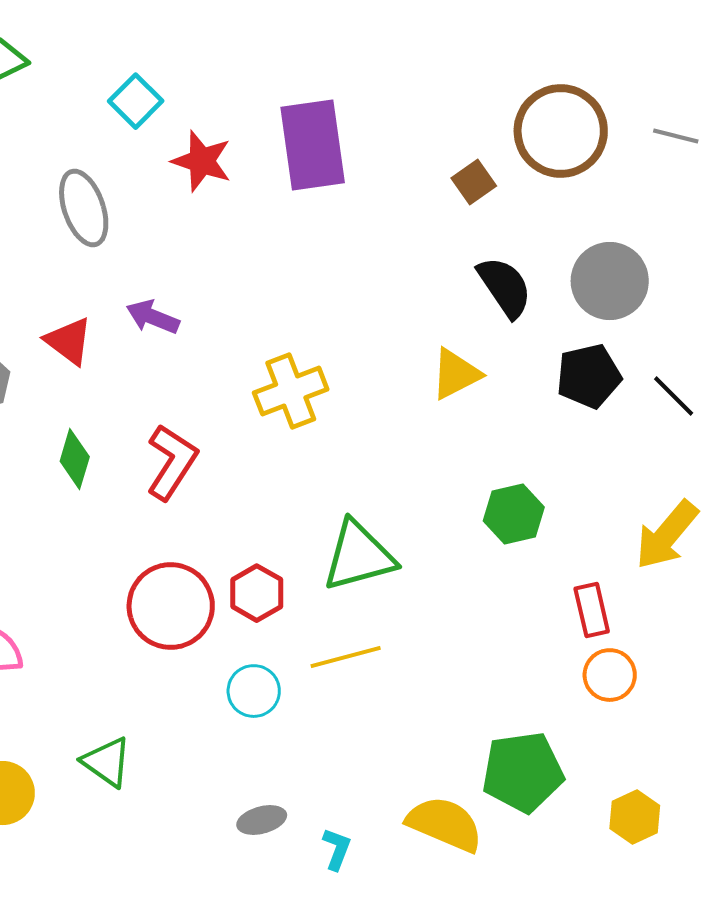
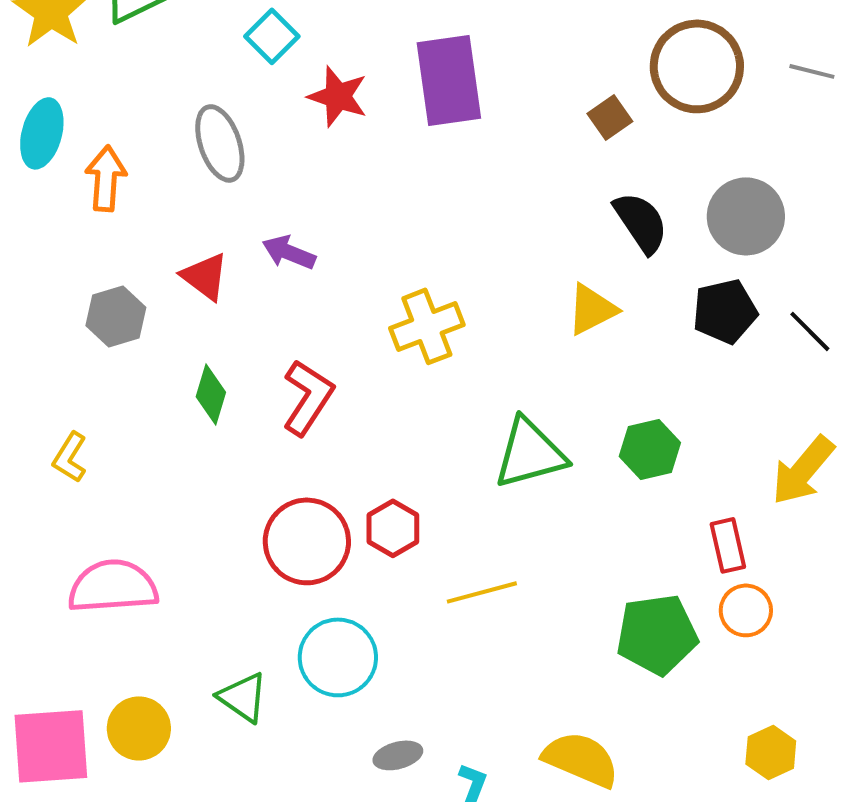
green triangle: (359, 556) -> (530, 453), moved
cyan circle: (254, 691) -> (338, 657), moved, size x1.5
green pentagon: (523, 772) -> (657, 634), moved

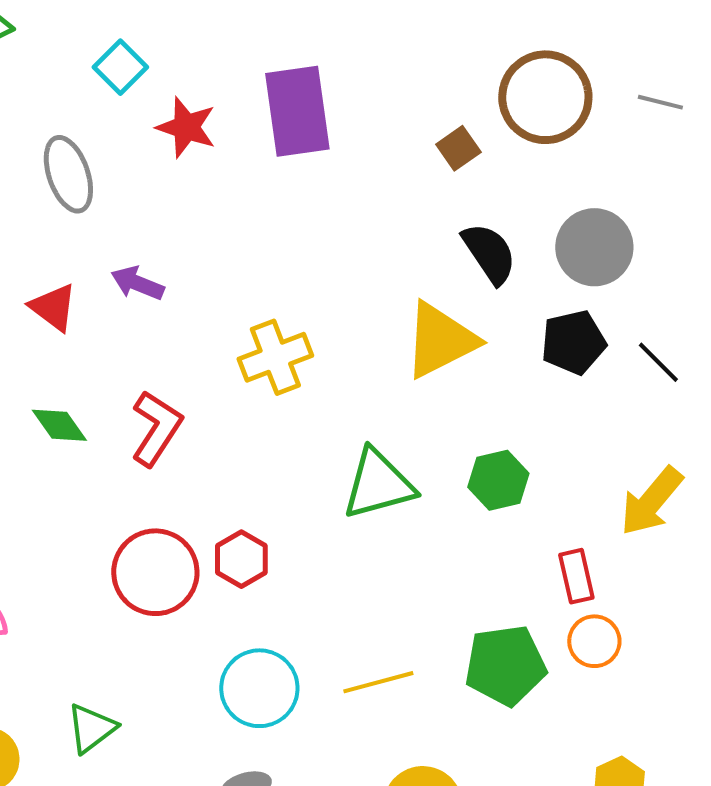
yellow triangle: (592, 309) -> (440, 340), size x1.5
green diamond: (211, 394) -> (59, 425), turned -52
yellow line: (482, 592) -> (378, 682), moved
cyan circle: (338, 657) -> (259, 688), moved
green triangle: (243, 697) -> (91, 728), turned 48

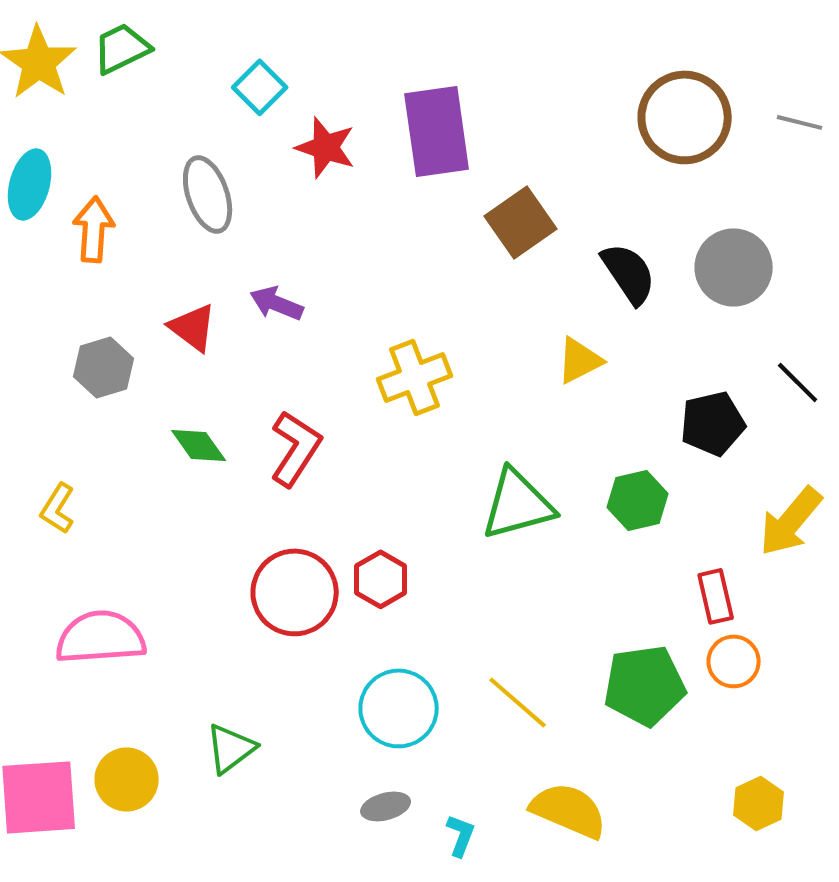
brown square: (458, 148) -> (521, 222), moved, size x1.6
yellow triangle: (440, 340) -> (580, 360), size x0.6
black pentagon: (573, 342) -> (713, 423), moved
yellow line: (378, 682) -> (518, 702), turned 56

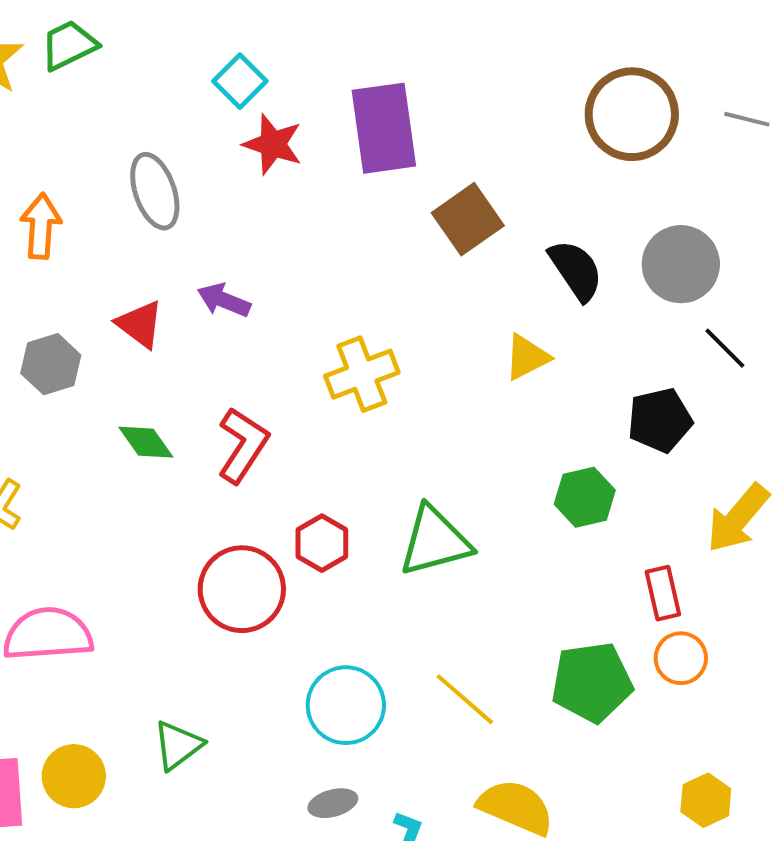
cyan square: (260, 87) -> (240, 81), moved
black line: (798, 382) -> (725, 348), moved
green triangle: (518, 504) -> (435, 541), moved
red hexagon: (381, 579) -> (322, 543), moved

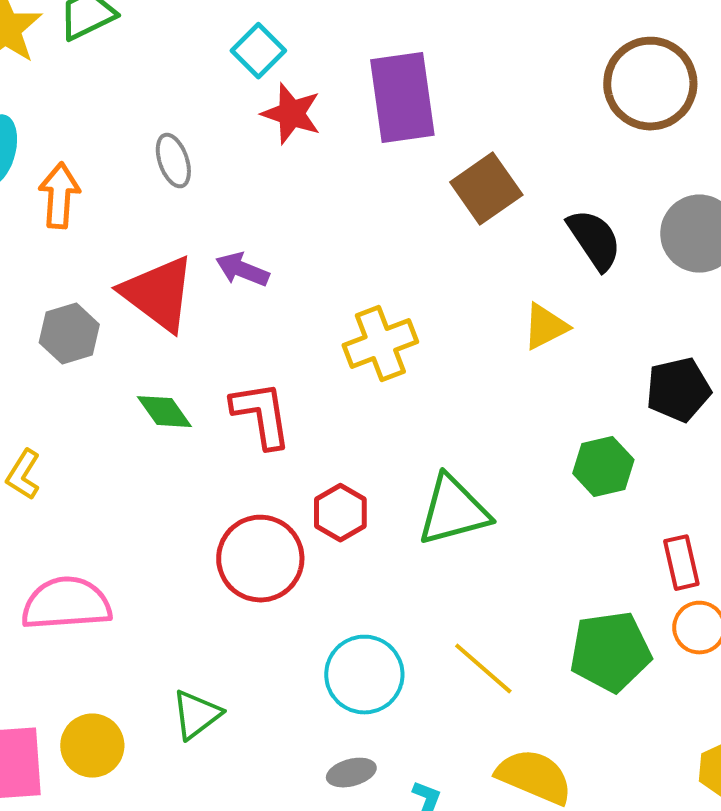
gray ellipse: (155, 191) -> (173, 161), size x0.7
red triangle: (140, 324) -> (158, 294), size x1.6
red L-shape: (243, 445) -> (261, 415), turned -42

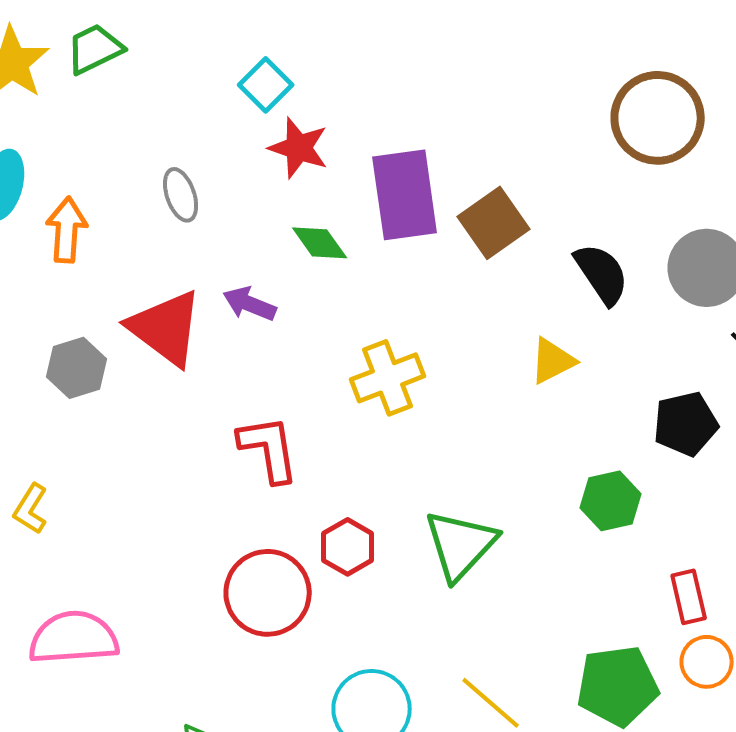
purple rectangle: (402, 98) -> (405, 195), moved
green diamond: (164, 412) -> (320, 243), moved
green triangle: (453, 511) -> (461, 545), turned -32

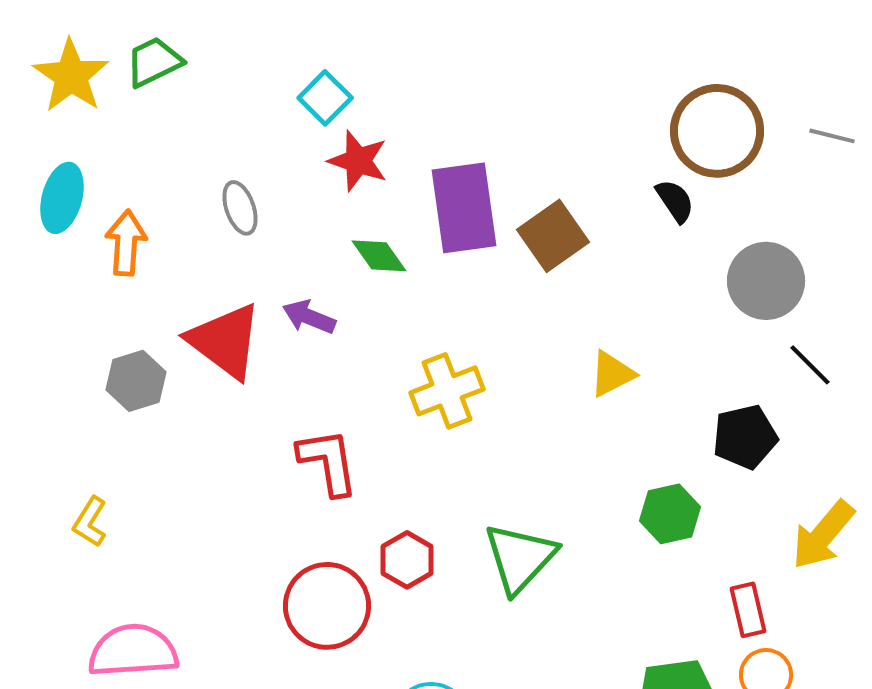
black semicircle: (602, 274) -> (675, 201), moved, size x0.7

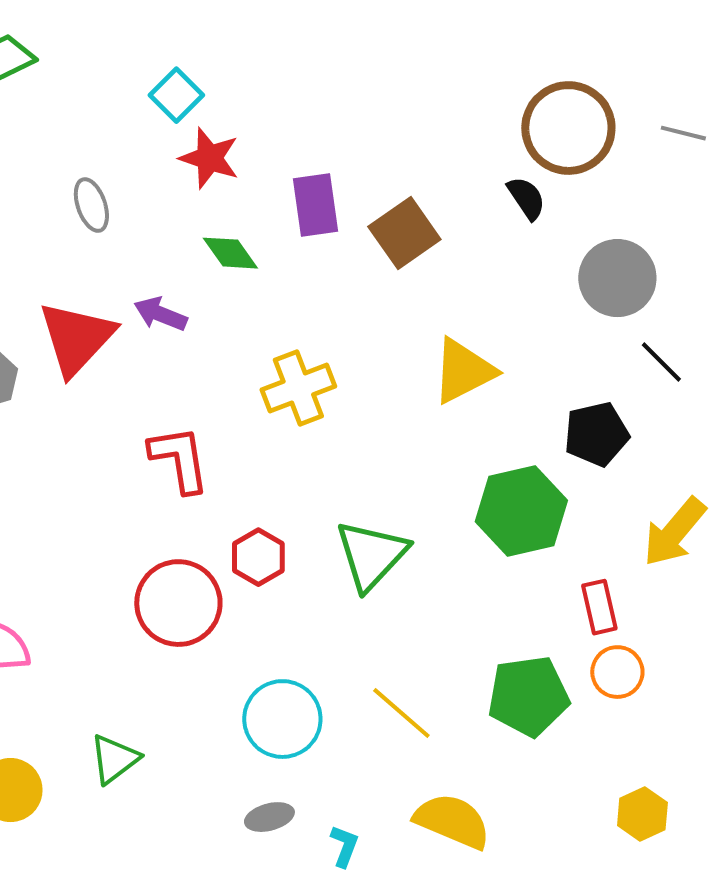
purple rectangle: (464, 208) -> (315, 205), size x0.7
red triangle: (225, 341) -> (76, 338), turned 36
yellow triangle: (612, 374) -> (463, 371), size x1.4
green hexagon: (670, 514) -> (521, 511), size x1.5

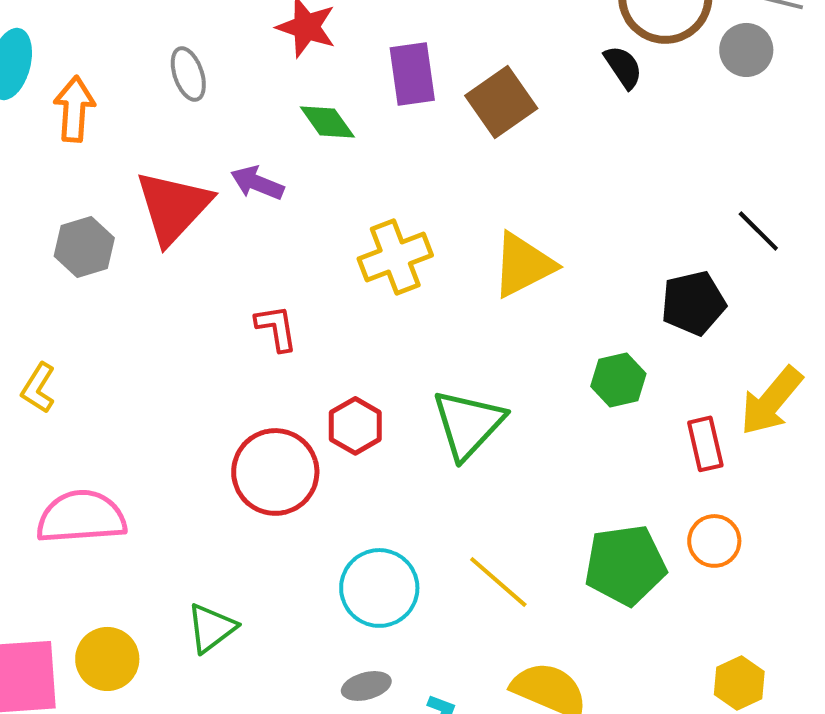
gray circle: (617, 278) -> (746, 50), moved, size x0.7
yellow triangle: (463, 371) -> (523, 265), moved
red L-shape: (179, 459) -> (276, 328), size x0.7
green hexagon: (521, 511) -> (618, 380), size x0.6
red rectangle: (599, 607) -> (705, 444), moved

